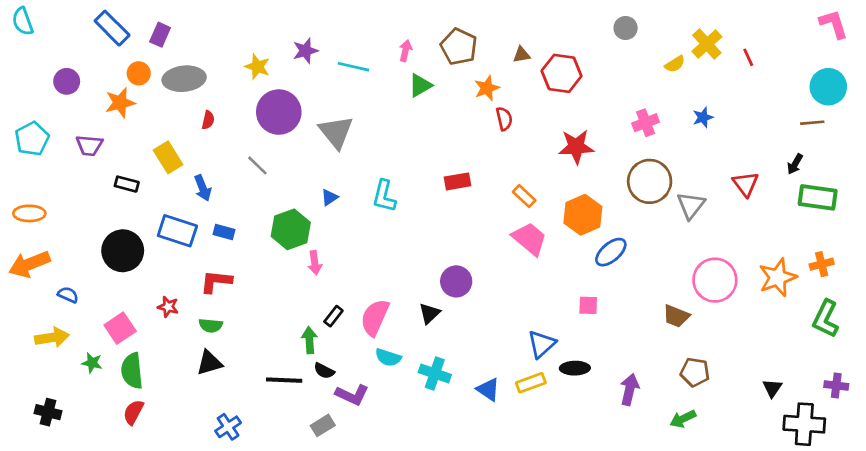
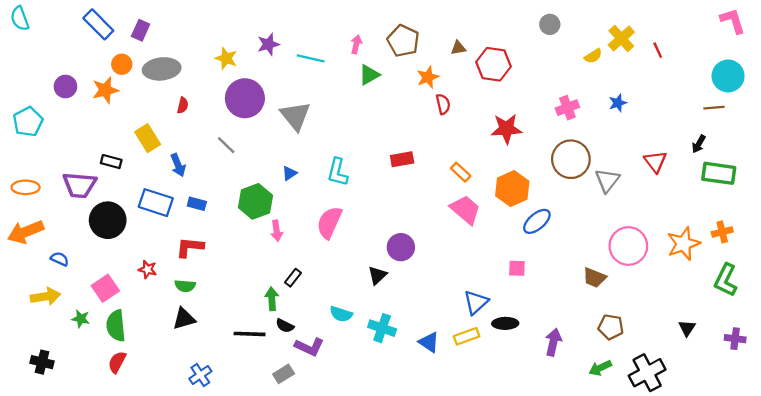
purple circle: (67, 81) -> (65, 87), moved
purple trapezoid: (89, 145) -> (80, 185), moved, size x1.4
pink semicircle: (375, 317) -> (329, 223), moved
black triangle: (772, 388) -> (687, 328), moved
black cross: (804, 424) -> (647, 373), moved, turned -32

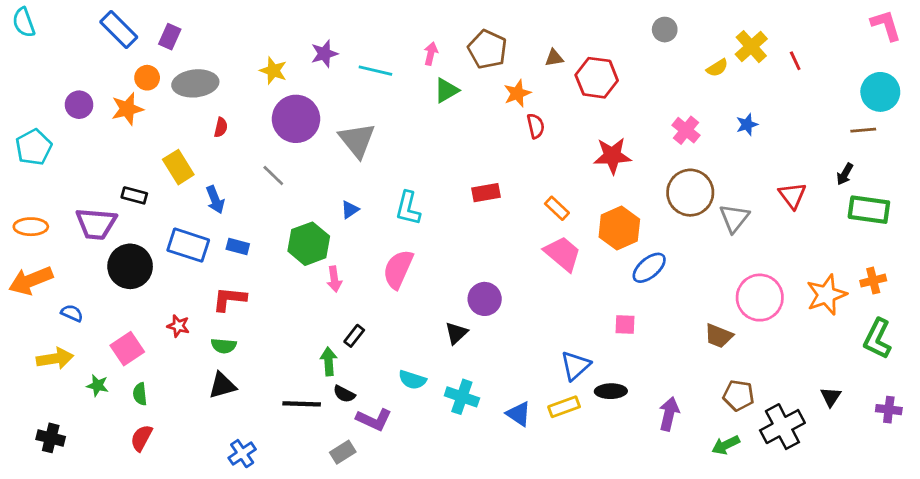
pink cross: (567, 108) -> (686, 130), turned -30
green semicircle: (116, 326) -> (140, 394), size x0.6
black cross: (647, 373) -> (782, 427), moved

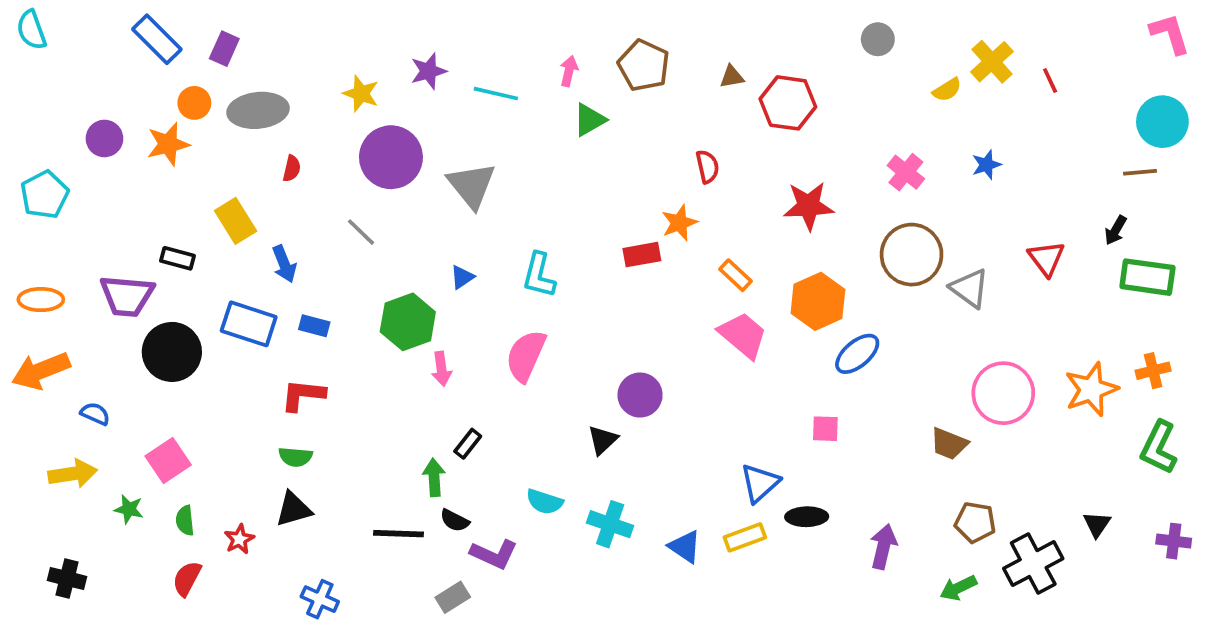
orange star: (517, 93) -> (679, 223), moved
gray triangle: (734, 218) -> (970, 288), turned -32
red star: (178, 326) -> (239, 539), moved, turned 30
blue cross: (242, 454) -> (320, 599), turned -32

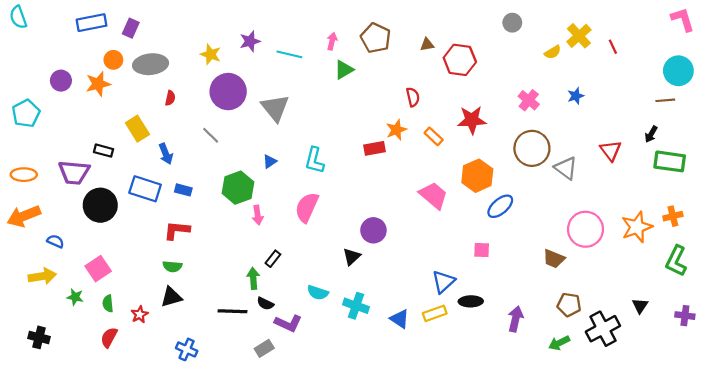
blue rectangle: (157, 39) -> (92, 23), turned -56
orange rectangle: (736, 275) -> (434, 136), moved

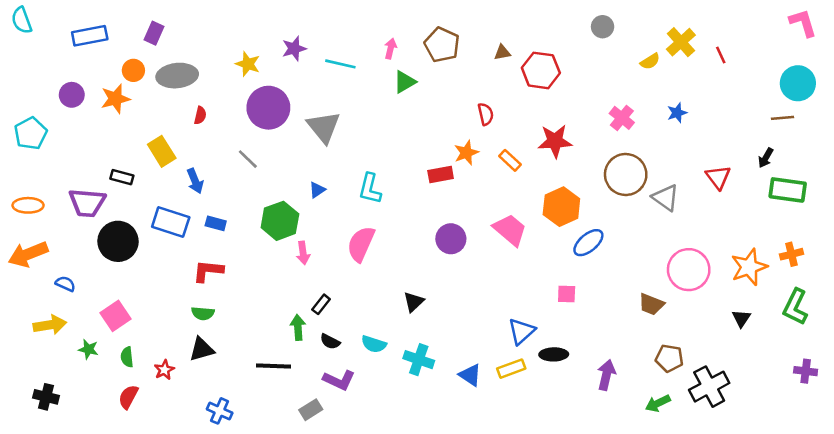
blue rectangle: (92, 23) -> (90, 36), moved
purple circle: (373, 230) -> (451, 239), moved
black semicircle: (265, 304) -> (330, 342), moved
black triangle: (640, 306) -> (741, 318), moved

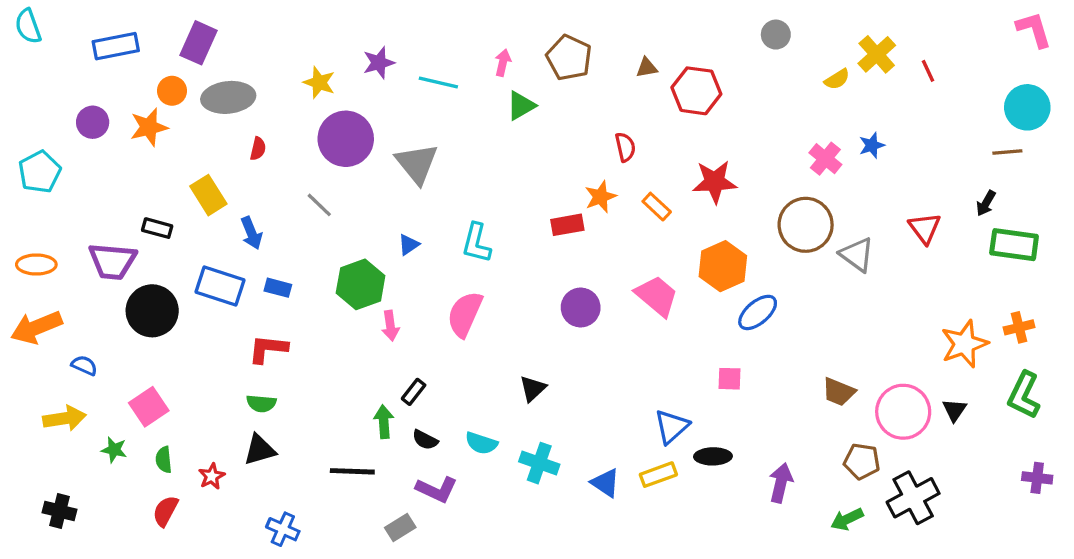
purple rectangle: (154, 33) -> (198, 43), size x1.4
pink cross: (622, 118) -> (825, 159), moved
pink circle: (689, 270) -> (903, 412), moved

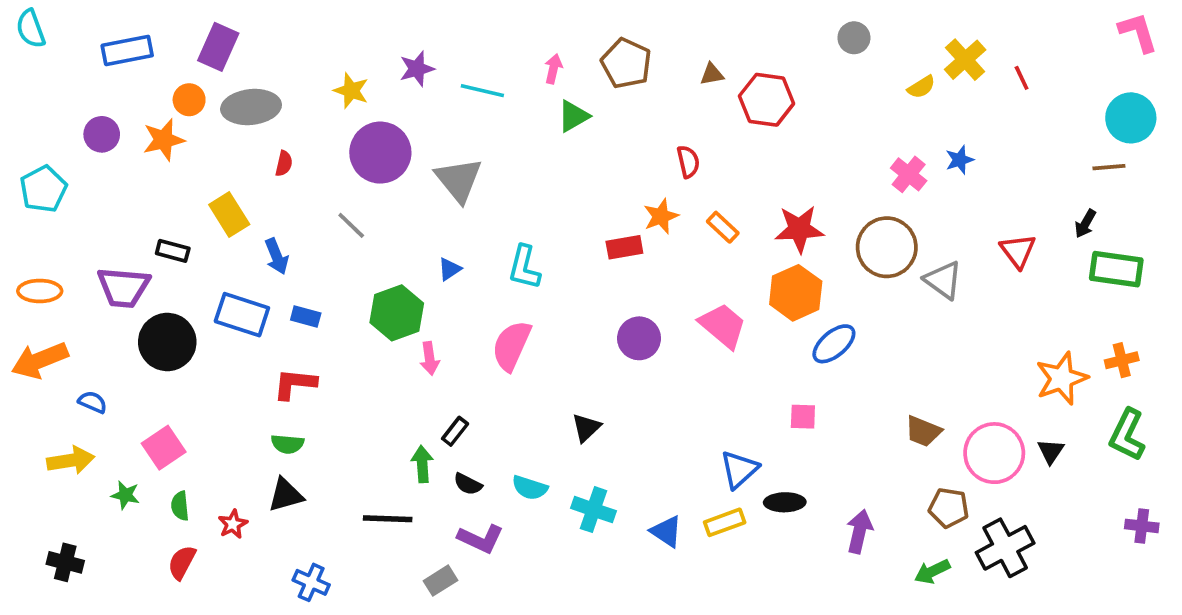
red star: (715, 182) -> (799, 229), moved

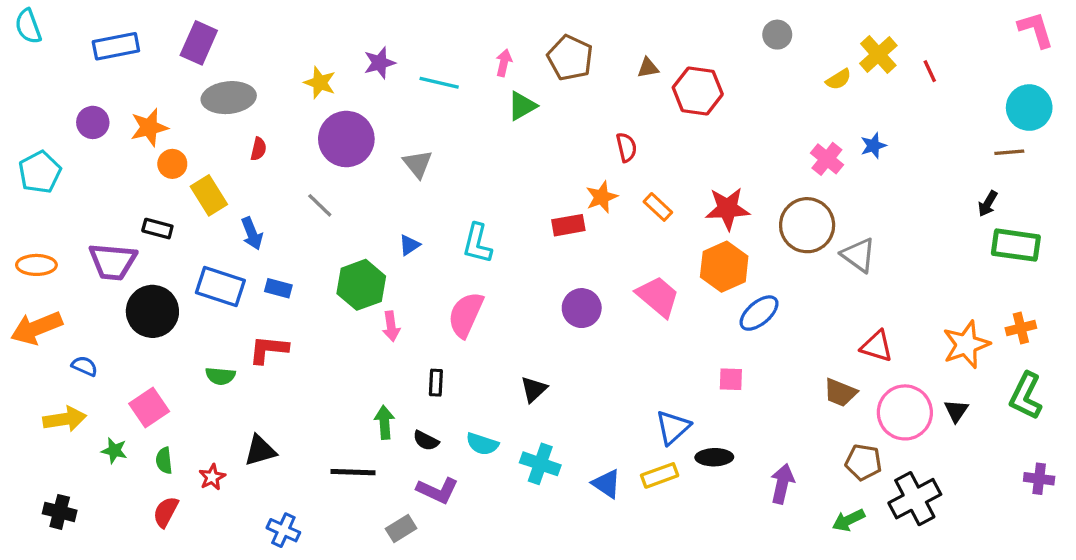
orange circle: (189, 100) -> (172, 164), moved
gray triangle: (459, 180) -> (418, 164), size x0.7
red triangle: (1018, 251) -> (877, 346), moved, turned -36
black rectangle: (455, 431) -> (436, 383), moved, turned -35
green semicircle: (287, 444) -> (220, 376), moved

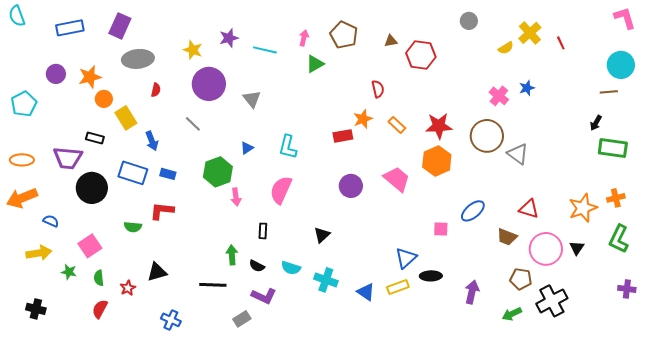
blue ellipse: (759, 313) -> (473, 211), moved

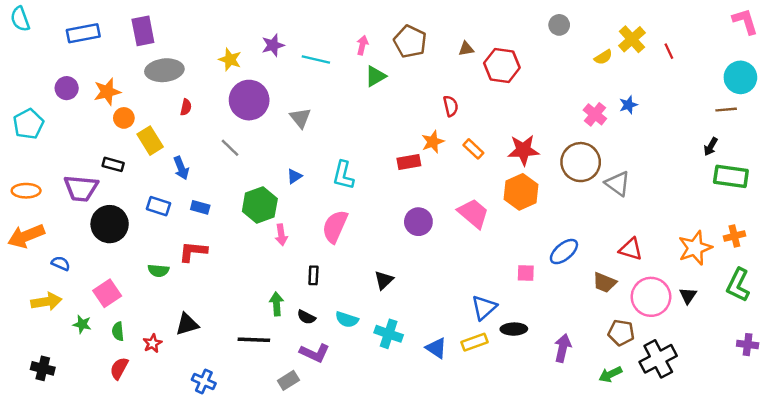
purple rectangle: (120, 26) -> (143, 31), turned -35
blue rectangle: (133, 173) -> (158, 206), size x0.7

